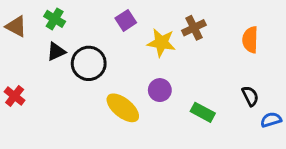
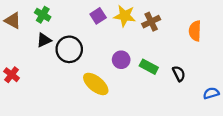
yellow star: (161, 43) -> (125, 16), moved
purple circle: (160, 90) -> (121, 60), moved
black semicircle: (250, 96) -> (179, 74), moved
green rectangle: (203, 112) -> (149, 67), moved

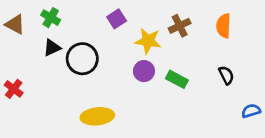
yellow star: (125, 16) -> (148, 41), moved
orange semicircle: (195, 31) -> (224, 26), moved
black semicircle: (179, 74) -> (226, 75), moved
yellow ellipse: (96, 84) -> (97, 116), moved, turned -45

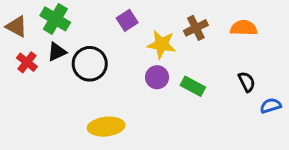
green cross: (51, 18) -> (55, 19), size x1.4
orange semicircle: (224, 26) -> (244, 28), turned 90
red cross: (14, 89) -> (27, 62), moved
blue semicircle: (251, 111) -> (271, 106), moved

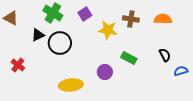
green cross: (55, 19) -> (53, 13), moved
brown cross: (196, 28) -> (131, 19), turned 35
red cross: (27, 62) -> (18, 65), moved
purple circle: (157, 77) -> (105, 72), moved

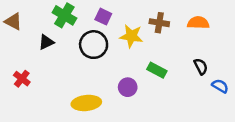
purple square: (85, 14) -> (103, 17), turned -32
black circle: (60, 43) -> (94, 45), moved
blue semicircle: (181, 71) -> (220, 86), turned 48

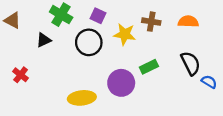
black semicircle: (201, 66) -> (191, 63), size x1.5
green rectangle: (157, 70) -> (149, 67), turned -54
purple circle: (128, 87) -> (121, 83), size x1.5

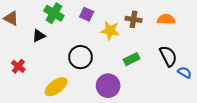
black circle: (89, 42) -> (81, 57), moved
purple circle: (121, 83) -> (108, 86), moved
yellow ellipse: (82, 98) -> (56, 87), moved, turned -30

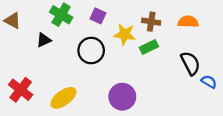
black circle: (81, 57) -> (91, 50), moved
green rectangle: (132, 59) -> (149, 47), moved
red cross: (18, 66) -> (21, 90), moved, size x1.5

